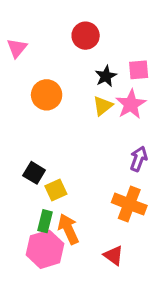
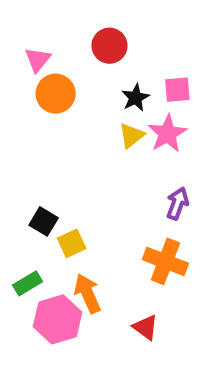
pink triangle: (17, 48) -> (38, 60), moved
orange circle: (47, 95) -> (56, 94), moved
green rectangle: (45, 221) -> (28, 283), moved, turned 45

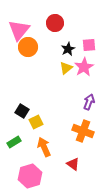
pink triangle: (38, 60) -> (19, 30), size x1.6
pink hexagon: (58, 319) -> (30, 176), moved

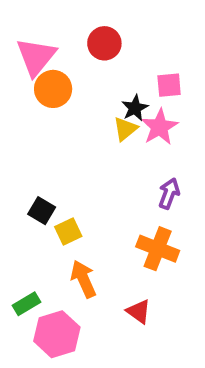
black star: (68, 49) -> (135, 108), moved
green rectangle: (14, 142) -> (26, 304), moved

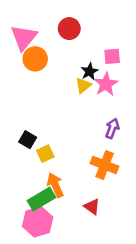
green rectangle: (26, 304) -> (41, 199), moved, size x1.5

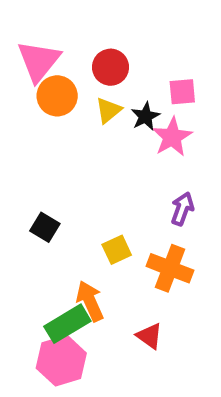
red circle: (69, 29) -> (110, 67), moved
yellow triangle: (83, 85) -> (108, 110), moved
yellow square: (45, 154) -> (117, 250), moved

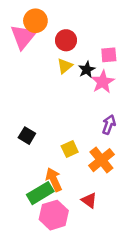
orange circle: (57, 96) -> (35, 21), moved
orange cross: (170, 268) -> (101, 160), turned 30
pink hexagon: (61, 361) -> (54, 215), moved

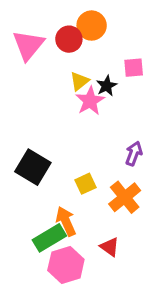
orange circle: (35, 21) -> (92, 26), moved
red circle: (66, 40) -> (69, 39), moved
pink star: (103, 82) -> (90, 101), moved
black square: (27, 136) -> (33, 167), size x1.6

